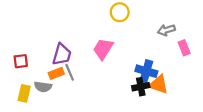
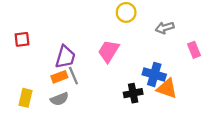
gray arrow: (166, 30) -> (165, 28), moved
red square: (21, 61) -> (22, 39), moved
gray semicircle: (43, 87) -> (59, 99), moved, turned -30
black cross: (141, 87) -> (133, 93), moved

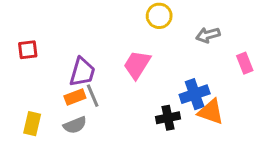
blue cross: (154, 74) -> (195, 94), turned -35

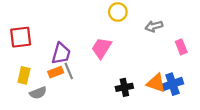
red square: (28, 50) -> (21, 37), size x1.5
blue cross: (195, 94) -> (172, 84), moved
yellow rectangle: (32, 124) -> (24, 75), moved
gray semicircle: (75, 125) -> (38, 93), moved

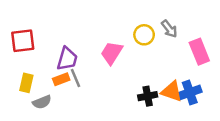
yellow circle: (118, 12) -> (144, 35), moved
gray arrow: (154, 26) -> (169, 29), turned -112
pink rectangle: (181, 47) -> (199, 52), size x1.5
black cross: (124, 87) -> (148, 96), moved

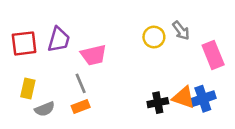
pink trapezoid: (112, 53) -> (93, 55), moved, turned -135
purple trapezoid: (67, 59) -> (59, 40), moved
orange rectangle: (61, 79) -> (81, 106), moved

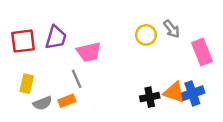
orange rectangle: (81, 106) -> (67, 101), moved

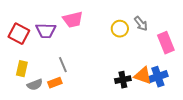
purple trapezoid: (56, 37) -> (46, 31), turned 75
red square: (23, 41) -> (19, 34), turned 35
pink trapezoid: (89, 52) -> (73, 20), moved

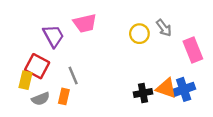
purple trapezoid: (46, 31) -> (53, 36), turned -120
red square: (19, 34) -> (37, 66), moved
orange rectangle: (55, 83) -> (64, 96), turned -56

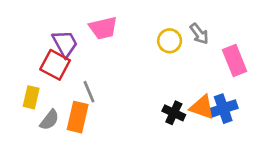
red square: (37, 66) -> (55, 65), moved
black cross: (143, 93) -> (174, 113), turned 36
orange rectangle: (64, 96) -> (78, 117), size x1.5
gray semicircle: (41, 99) -> (49, 120), turned -30

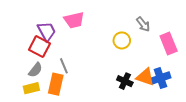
yellow circle: (170, 41) -> (122, 40), moved
yellow rectangle: (31, 97) -> (31, 88), moved, turned 63
gray semicircle: (49, 120) -> (35, 70), moved

